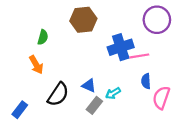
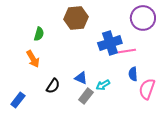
black semicircle: (58, 94) -> (53, 86), size x0.7

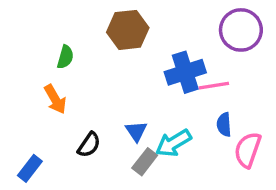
blue triangle: (81, 78) -> (136, 131), turned 32
cyan arrow: (103, 85) -> (173, 143), size x1.5

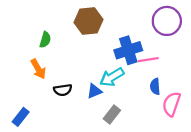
blue triangle: (136, 131) -> (94, 91), turned 42
cyan arrow: (173, 143) -> (112, 77), moved
black semicircle: (89, 145) -> (63, 90), moved, turned 48
gray rectangle: (145, 162) -> (112, 115), moved

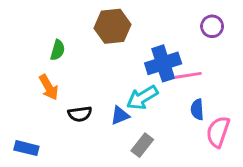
purple circle: (167, 21) -> (212, 26), size x0.6
blue rectangle: (21, 117) -> (26, 148), turned 66

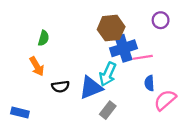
brown hexagon: (113, 26) -> (111, 28), moved
cyan arrow: (142, 98) -> (108, 74), turned -35
blue triangle: (120, 115) -> (91, 88), size x1.6
pink semicircle: (218, 132) -> (165, 100), turned 30

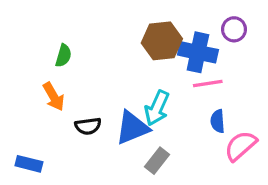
blue cross: (123, 48) -> (198, 52), moved, turned 30

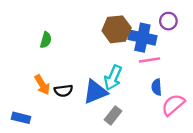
orange arrow: (54, 97) -> (42, 85), moved

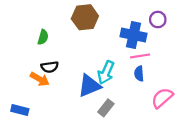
brown hexagon: (117, 29) -> (85, 17), moved
orange arrow: (42, 85) -> (40, 79), turned -30
blue semicircle: (157, 87) -> (139, 74), moved
black semicircle: (63, 91) -> (50, 67), moved

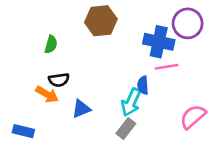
purple circle: (158, 20) -> (188, 23), size x1.5
cyan arrow: (106, 72) -> (131, 102), moved
blue semicircle: (139, 74) -> (143, 85), moved
blue triangle: (89, 86) -> (81, 109), moved, size x0.7

